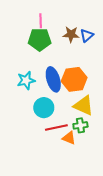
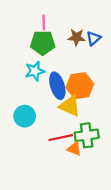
cyan star: (26, 80) -> (35, 71), moved
yellow triangle: (84, 106) -> (70, 106), moved
cyan circle: (44, 108) -> (25, 116), moved
green cross: (80, 125) -> (87, 135), size x1.5

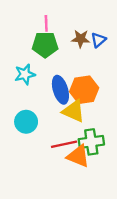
cyan star: (35, 71) -> (25, 74), moved
orange triangle: (74, 149) -> (78, 156), size x1.5

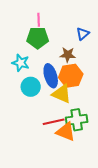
brown star: (81, 39) -> (68, 55), moved
cyan star: (25, 74) -> (21, 63), turned 30
cyan circle: (26, 122) -> (31, 87), moved

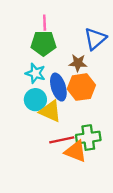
blue triangle: (83, 34) -> (95, 39), size x1.5
cyan star: (21, 63) -> (35, 73), moved
yellow triangle: (62, 94) -> (50, 111), moved

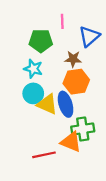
pink line: (45, 23) -> (62, 21), moved
blue ellipse: (58, 87) -> (66, 104), moved
red line: (62, 140) -> (44, 155), moved

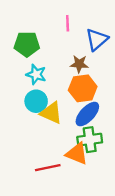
green pentagon: (41, 41) -> (27, 44), moved
blue ellipse: (66, 104) -> (87, 114), moved, turned 60

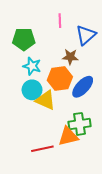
orange hexagon: (83, 88) -> (60, 78), moved
blue ellipse: (87, 114) -> (83, 87), moved
orange triangle: (77, 154) -> (68, 136), turned -35

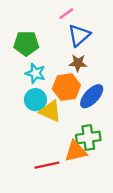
pink line: (60, 21) -> (66, 14), moved, turned 56
blue triangle: (86, 35) -> (79, 35), moved

